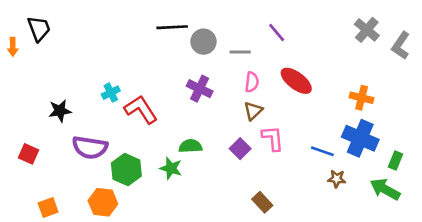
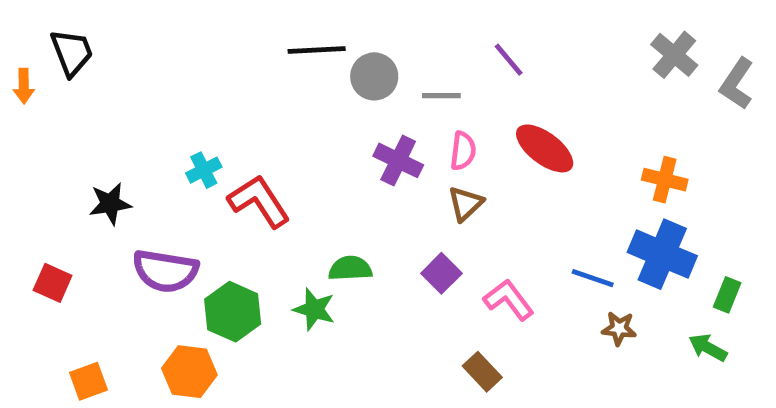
purple cross: (200, 89) -> (398, 160), moved
pink L-shape: (273, 138) -> (509, 300), moved, turned -32
green arrow: (385, 189) -> (708, 348), size x0.7

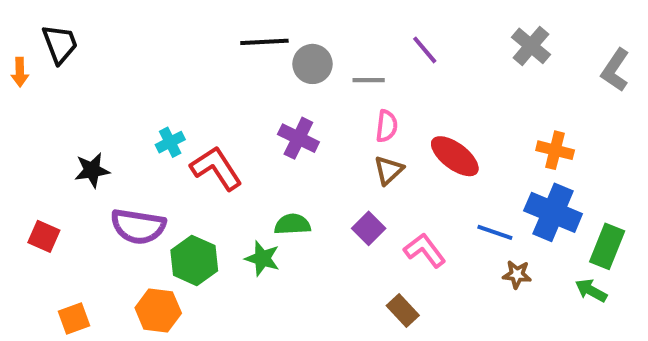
gray cross: (674, 55) -> (531, 46), moved
red ellipse: (545, 148) -> (455, 156), moved
purple cross: (398, 160) -> (298, 138), moved
green rectangle: (727, 295) -> (607, 246), size x1.5

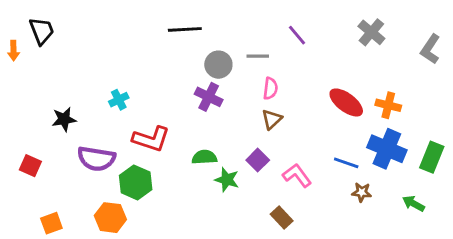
gray circle: (312, 64) -> (218, 65), moved
red ellipse: (455, 156) -> (346, 102), moved
red L-shape: (216, 168) -> (151, 139), moved, turned 141
green rectangle: (607, 246) -> (432, 157), moved
green star: (262, 258) -> (227, 180), moved

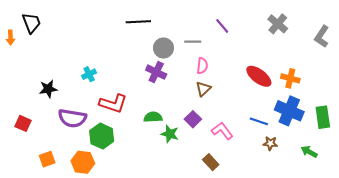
green rectangle: (432, 157) -> (323, 117), turned -30
orange square: (51, 223) -> (47, 159), moved

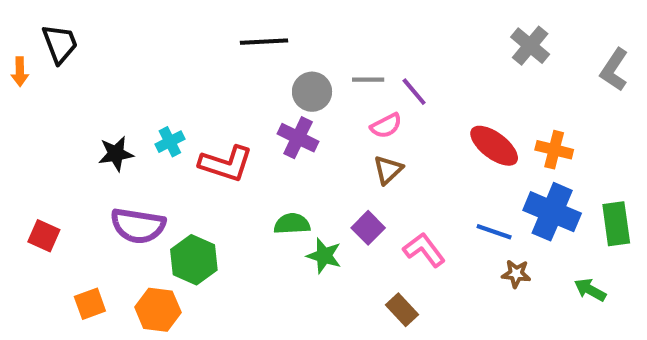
purple line: (222, 26) -> (414, 92), moved
pink semicircle: (202, 66) -> (386, 126), turned 56
black star: (48, 89) -> (116, 154), moved
red L-shape: (113, 104) -> (226, 164), moved

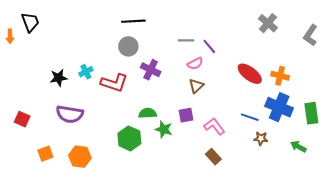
gray circle: (312, 92) -> (128, 46), moved
purple square: (368, 228) -> (186, 115), turned 35
green hexagon: (194, 260) -> (129, 138), moved
brown rectangle: (402, 310) -> (213, 157), moved

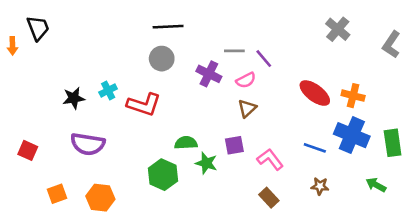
purple cross: (151, 70) -> (209, 74), moved
brown star: (261, 138) -> (320, 186), moved

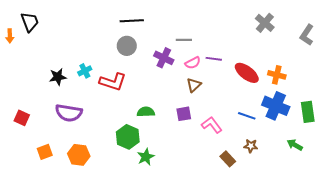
purple line: (264, 59) -> (214, 59), moved, turned -42
green star: (206, 163) -> (146, 157), moved, turned 30
brown rectangle: (269, 198) -> (228, 159), moved

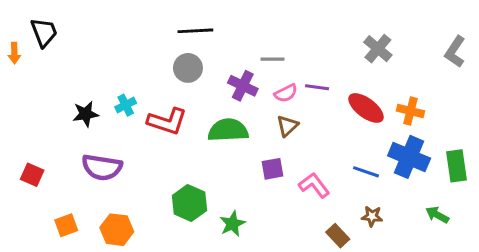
gray cross: (265, 23) -> (378, 49), moved
green semicircle: (146, 112) -> (228, 130), moved, size x1.5
green star: (146, 157) -> (232, 224), moved

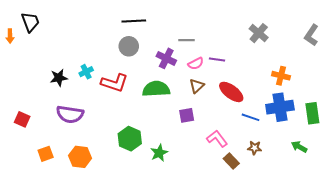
red ellipse: (366, 108) -> (231, 92), moved
blue cross: (409, 157) -> (280, 107), turned -32
pink L-shape: (314, 185) -> (217, 139), moved

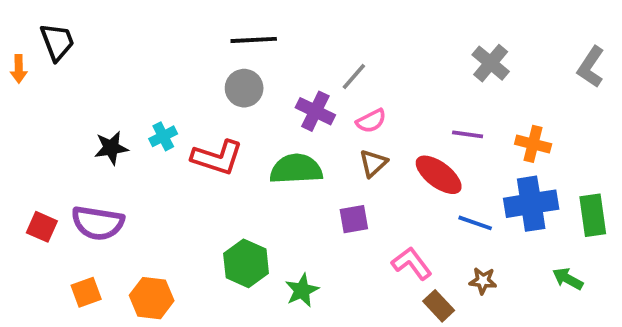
gray line: (187, 40) -> (354, 77), turned -49
purple line: (217, 59) -> (468, 134), moved
purple semicircle: (70, 114) -> (98, 223), moved

